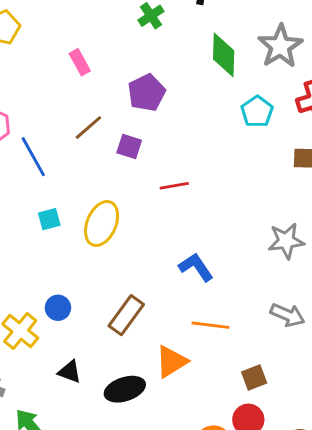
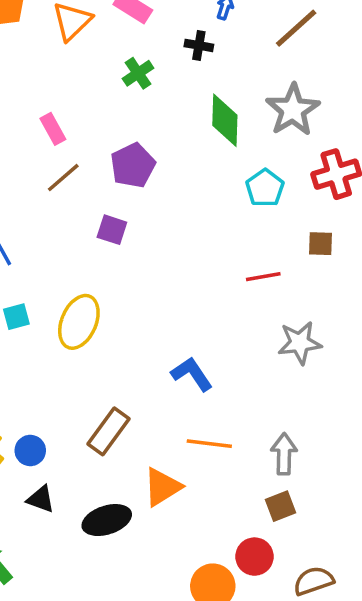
brown line: (88, 128) -> (63, 178), moved
red line: (174, 186) -> (263, 277), moved
blue circle: (58, 308) -> (30, 450), moved
gray arrow: (288, 315) -> (284, 454), moved, turned -112
brown square: (254, 378) -> (281, 506), moved

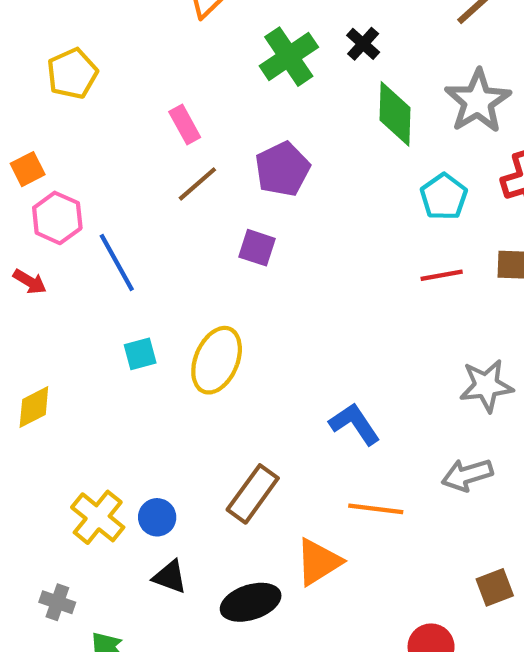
black cross: (199, 45) -> (363, 44), moved, turned 32
green cross: (138, 73) -> (289, 57), size x1.5
red line: (263, 277) -> (442, 275), moved
gray arrow: (284, 454) -> (467, 475), moved, turned -108
brown square: (281, 506) -> (495, 587), moved

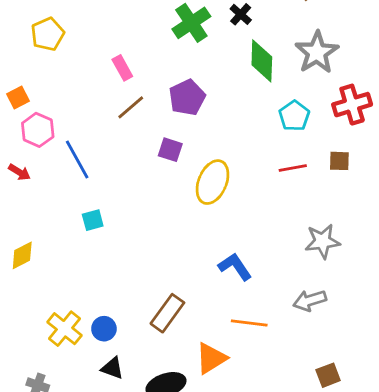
yellow ellipse: (217, 360) -> (213, 182), moved

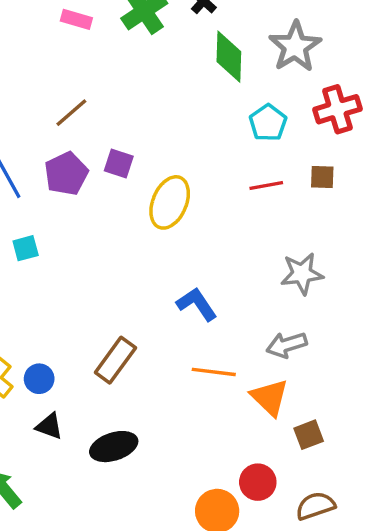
pink rectangle: (122, 68) -> (76, 19), moved, turned -45
purple pentagon: (187, 98) -> (66, 174), moved
orange triangle: (211, 358) -> (270, 397), moved, turned -44

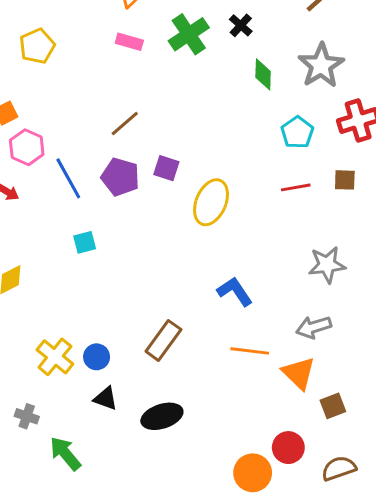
green diamond: (229, 57) -> (263, 74), size x0.7
purple pentagon: (66, 174) -> (120, 177), turned -30

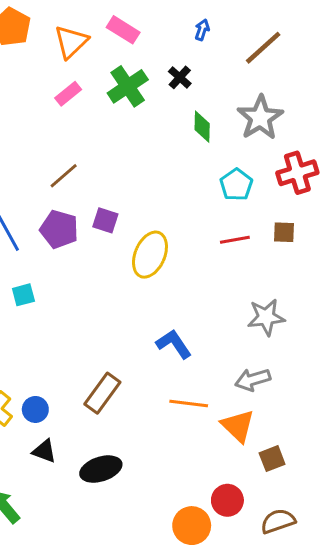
pink rectangle: (129, 42) -> (68, 94), turned -55

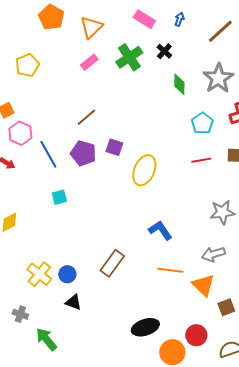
pink rectangle: (123, 30) -> (144, 19), moved
black ellipse: (101, 469) -> (145, 327), moved

